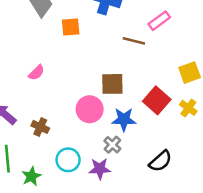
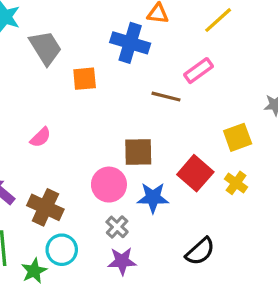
brown cross: (40, 127) -> (45, 207), size x1.5
gray cross: (112, 145) -> (117, 227), moved
cyan circle: (68, 160) -> (62, 250), moved

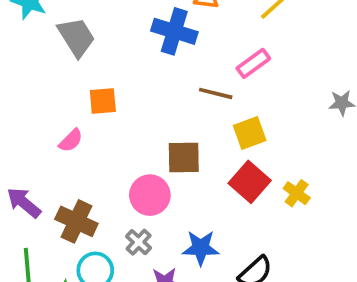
orange square: (85, 79) -> (103, 101), moved
yellow square: (238, 137) -> (250, 133), moved
blue star: (153, 198) -> (201, 248), moved
gray cross: (117, 227) -> (139, 242), moved

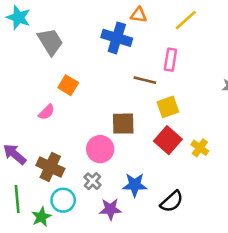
pink rectangle: (253, 63) -> (170, 60), turned -45
orange square: (103, 101) -> (68, 85), turned 36

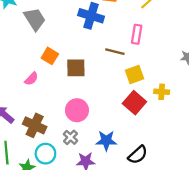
brown square: (123, 124) -> (76, 68), moved
yellow cross: (200, 148) -> (162, 92), moved, turned -32

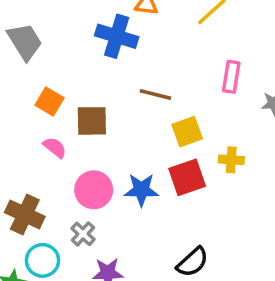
pink rectangle: (137, 34) -> (231, 77), moved
pink semicircle: (31, 79) -> (55, 147), moved, turned -96
red square: (134, 103) -> (187, 177), turned 30
blue star: (106, 141) -> (141, 190), moved

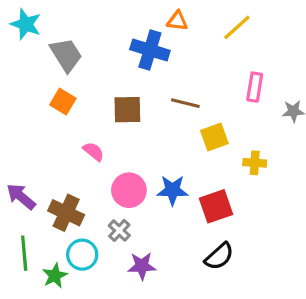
orange square: (50, 102) -> (63, 102), moved
brown square: (92, 121) -> (127, 110), moved
red square: (187, 177) -> (216, 206), moved

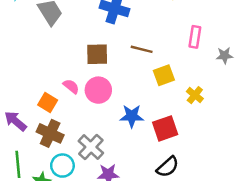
orange square: (63, 102) -> (48, 102), moved
yellow cross: (255, 163) -> (195, 95), turned 35
pink circle: (129, 190) -> (98, 90), moved
gray cross: (119, 230) -> (91, 147), size x1.5

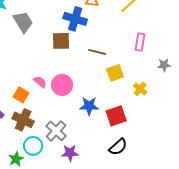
brown square: (97, 54) -> (61, 41), moved
gray star: (225, 55) -> (164, 65), moved

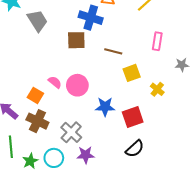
cyan circle: (33, 146) -> (54, 158), moved

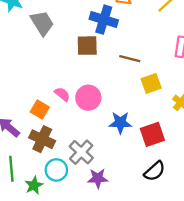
cyan circle: (54, 158) -> (56, 170), moved

